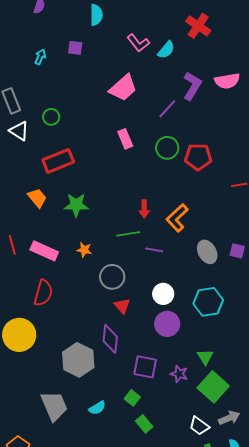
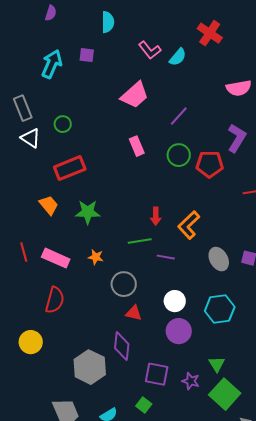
cyan arrow: (40, 57) -> (52, 64), size x1.8
purple L-shape: (192, 86) -> (237, 138), moved
red triangle: (122, 306) -> (134, 313), turned -36
yellow circle: (19, 335) -> (31, 342), size x0.7

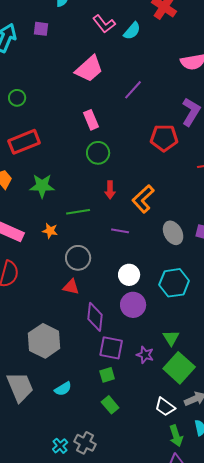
green circle: (179, 155) -> (98, 153), moved
green line: (140, 241) -> (78, 212), moved
red triangle: (134, 313) -> (71, 287), moved
purple diamond: (122, 346) -> (95, 317), moved
green square: (144, 405) -> (107, 375), moved, turned 35

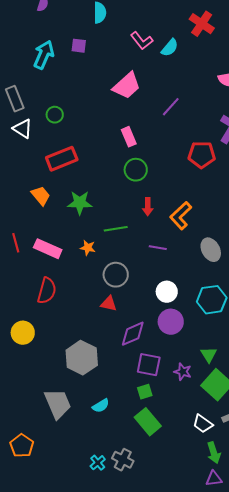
purple diamond: (95, 317) -> (133, 334), turned 60
green rectangle: (110, 405) -> (148, 422), size x1.5

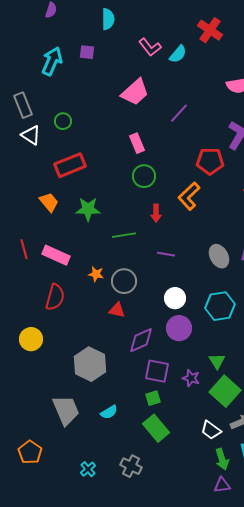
orange L-shape: (181, 216) -> (189, 196), moved
orange star: (88, 248) -> (96, 274), moved
cyan cross: (98, 463) -> (88, 469), moved

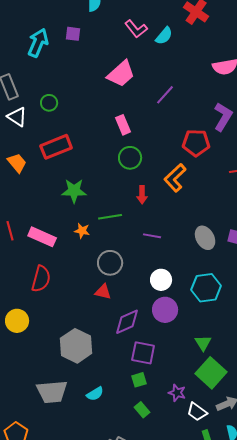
orange trapezoid: (49, 202) -> (17, 163), moved
orange star: (96, 274) -> (82, 231), moved
purple star: (191, 378) -> (177, 393), moved
gray trapezoid: (66, 410) -> (52, 392), turned 108
green rectangle: (156, 428) -> (142, 410), size x0.6

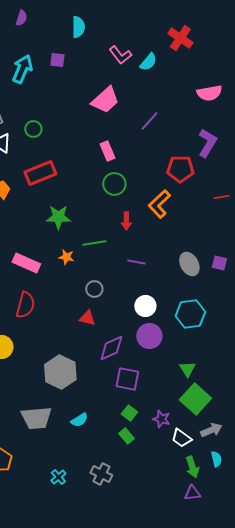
gray circle: (110, 263) -> (94, 289), size x0.7
green square: (139, 380) -> (129, 413), moved, turned -35

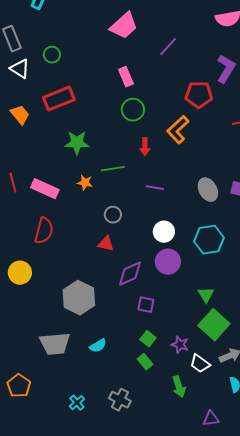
purple square: (127, 379) -> (146, 305), size x0.7
green arrow: (192, 467) -> (179, 387), moved

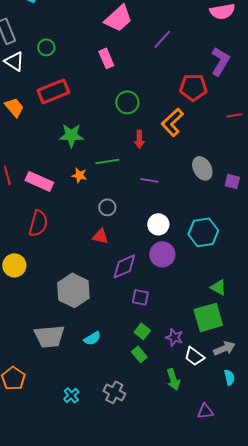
pink rectangle: (126, 77) -> (106, 58), moved
gray ellipse: (208, 190) -> (202, 168), moved
green triangle: (206, 295) -> (218, 287), moved, turned -30
green square: (214, 325) -> (208, 317), turned 32

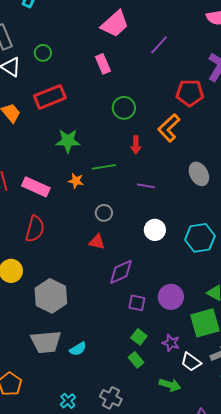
purple circle: (162, 254) -> (171, 297), moved
gray hexagon: (73, 290) -> (51, 296), moved
cyan semicircle: (92, 338) -> (78, 349), moved
green arrow: (173, 379) -> (170, 385), turned -55

